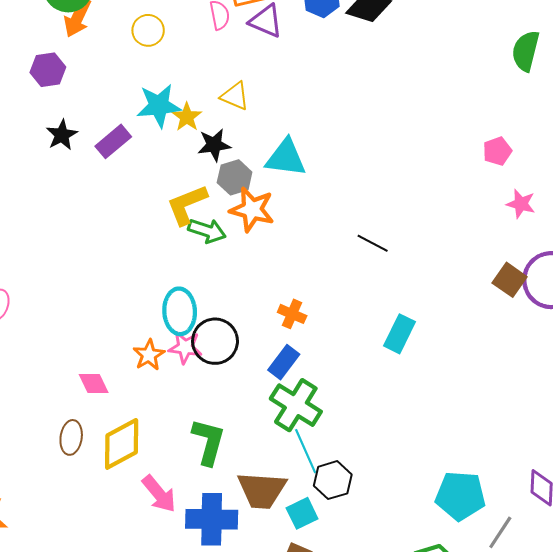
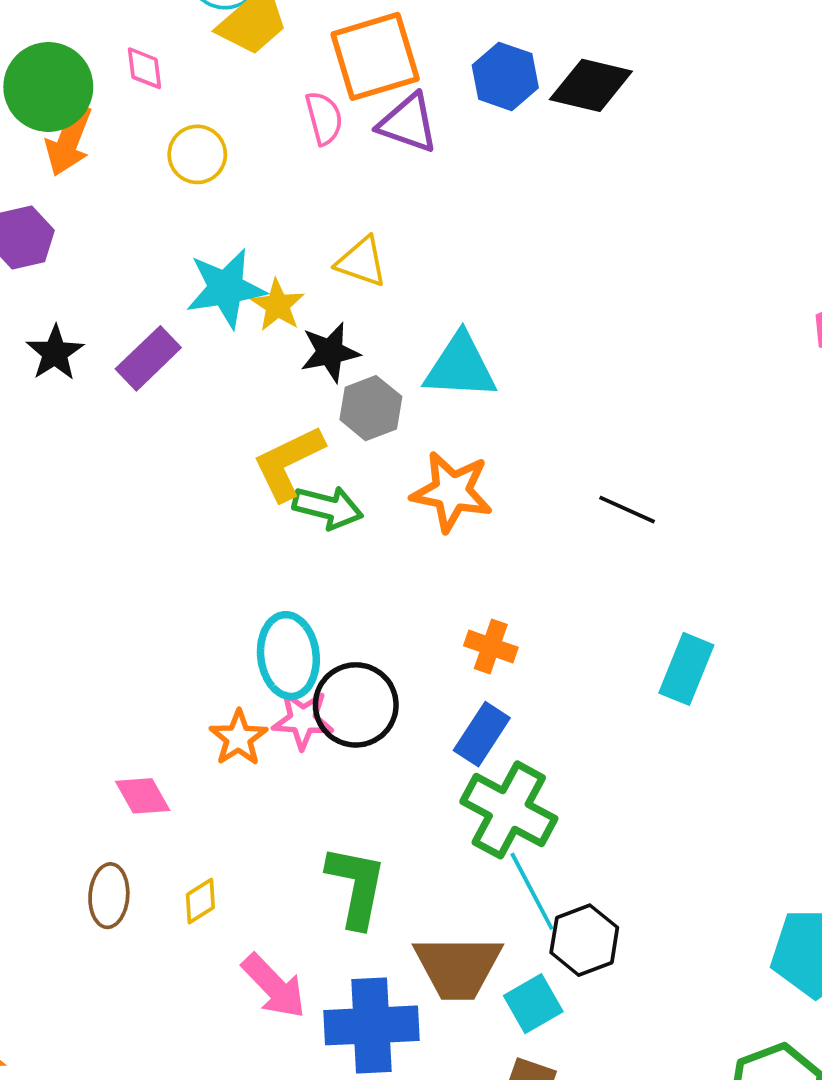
orange star: (252, 209) -> (452, 492), moved
yellow diamond: (122, 444) -> (200, 901), size x0.5

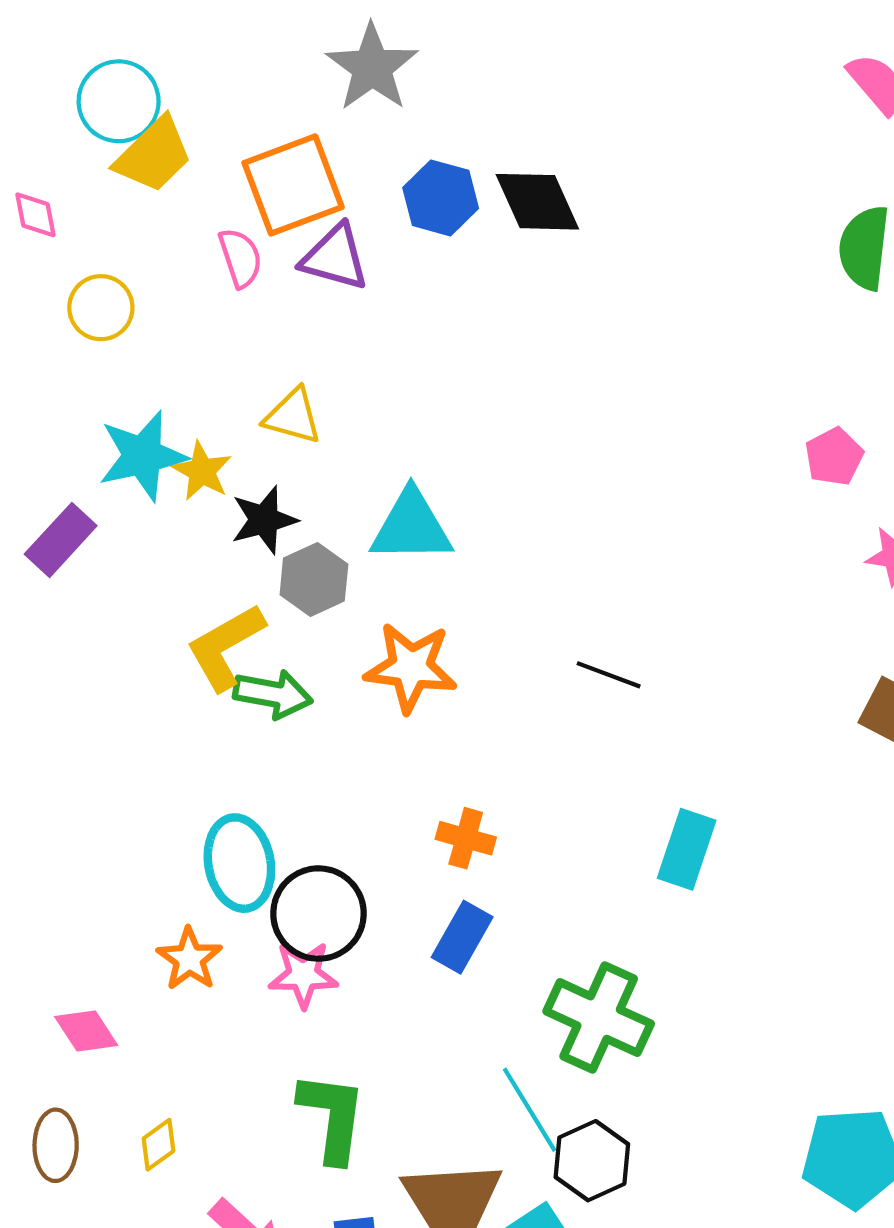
black diamond: (591, 85) -> (537, 202), turned 56
pink star: (303, 720) -> (303, 975), moved
green cross: (509, 810) -> (599, 1018), moved

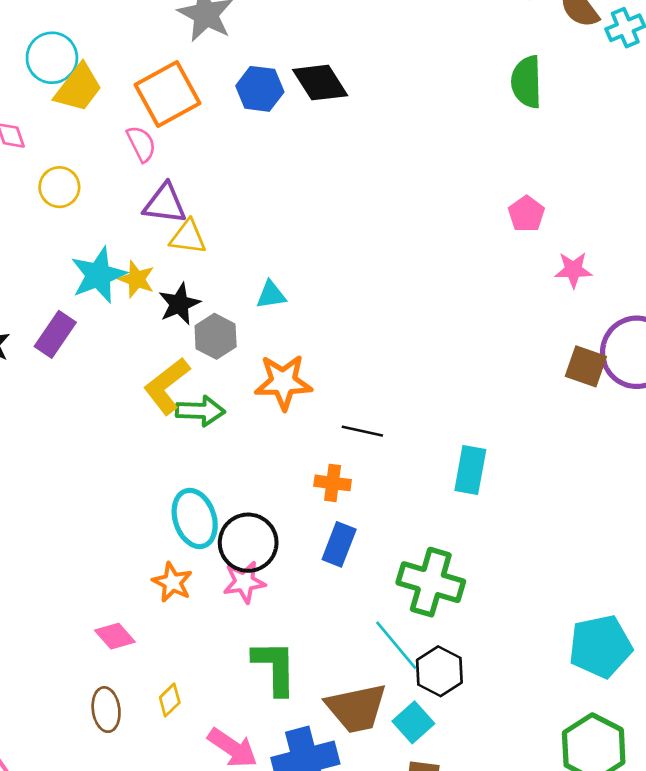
purple triangle: (335, 257) -> (165, 204), moved
cyan triangle: (411, 527) -> (271, 295), size x0.6
black line: (609, 675) -> (362, 431), moved

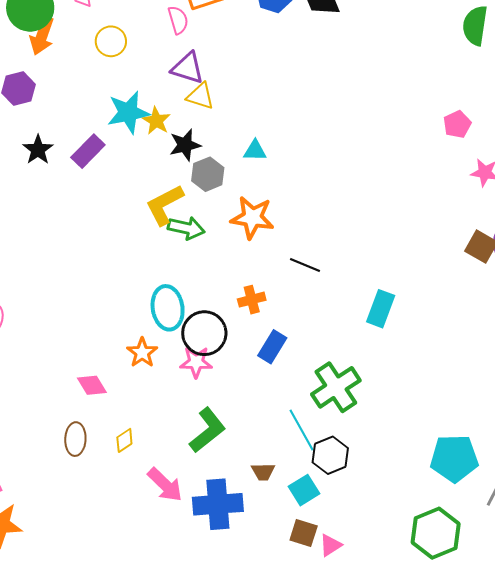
orange cross: (333, 483) -> (252, 300), moved, turned -32
green cross: (431, 582) -> (336, 387), turned 30
green L-shape: (275, 667) -> (208, 430), turned 42
brown trapezoid: (356, 708) -> (263, 472), size x0.5

